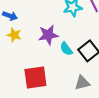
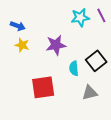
cyan semicircle: (66, 49) -> (74, 68), moved, turned 32

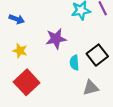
yellow star: (22, 45) -> (20, 51), moved
red square: (43, 87) -> (27, 82), moved, turned -35

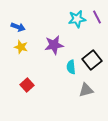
yellow star: (20, 51) -> (21, 47), moved
red square: (27, 82) -> (27, 85), size x0.6

